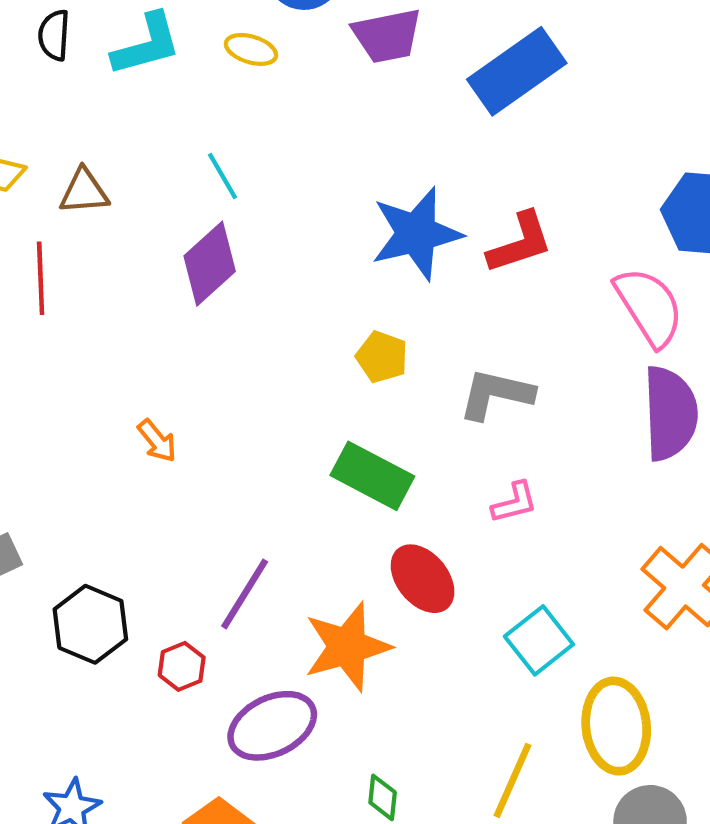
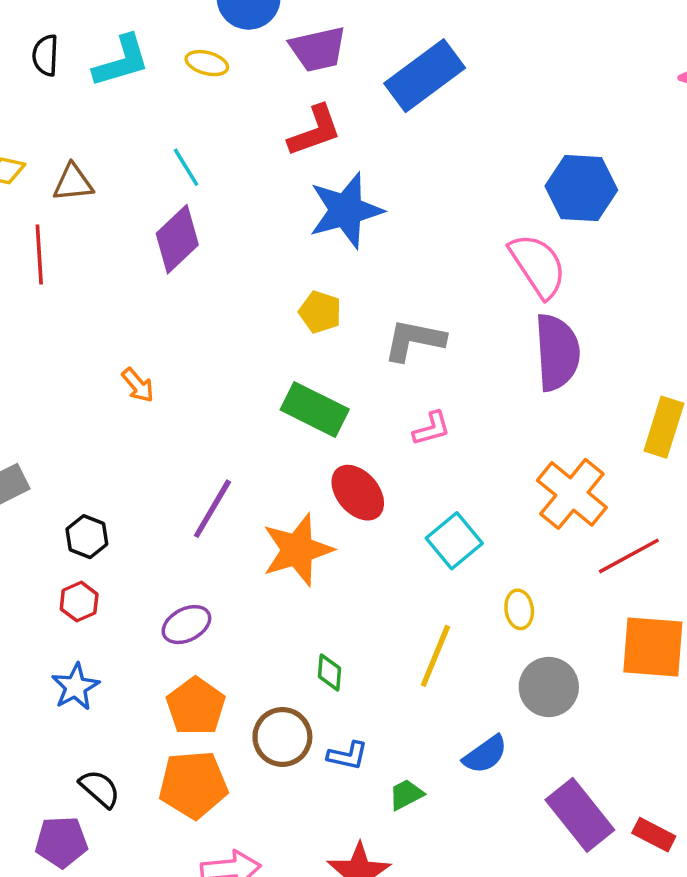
red L-shape: (520, 243) -> (315, 131), moved
black hexagon: (90, 624) -> (87, 537), size x0.7
red hexagon: (182, 666) -> (79, 602), moved
purple ellipse: (272, 726) -> (186, 625), moved, size x0.7
yellow ellipse: (616, 726) -> (519, 609), size x0.5

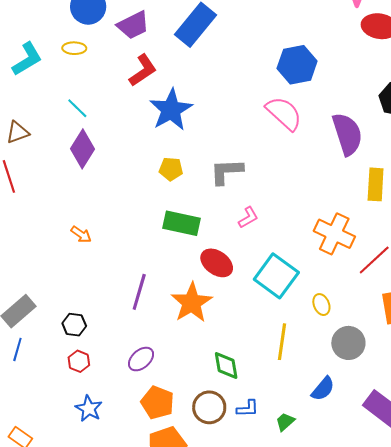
purple semicircle: (557, 352) -> (347, 134), moved
cyan square: (454, 541) -> (276, 276), size x1.4
green diamond: (329, 672) -> (226, 365), size x1.4

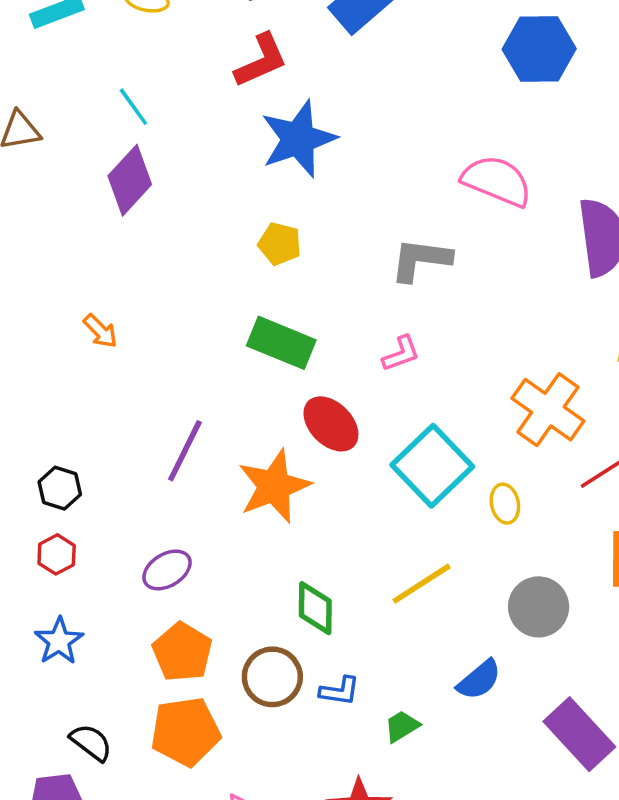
blue hexagon: (297, 65) -> (539, 49), moved
pink semicircle: (284, 113) -> (497, 181), turned -30
gray L-shape: (226, 171) -> (421, 260), moved
yellow ellipse: (321, 305) -> (505, 504), moved
yellow line: (282, 342) -> (422, 584), turned 39

